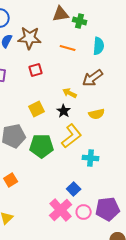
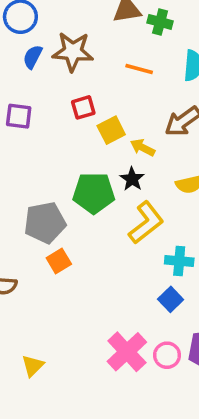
yellow square: (37, 109) -> (111, 130), moved
green pentagon: (42, 146) -> (94, 193), moved
orange square: (11, 180) -> (59, 261), moved
blue square: (74, 189) -> (171, 299), moved

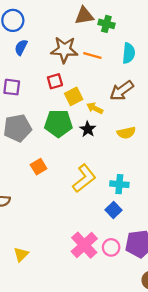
brown star: (73, 52) -> (64, 50), moved
green pentagon: (94, 193) -> (58, 123), moved
gray pentagon: (45, 223) -> (18, 128), moved
yellow L-shape: (146, 223) -> (84, 178), moved
orange square: (59, 261) -> (39, 167), moved

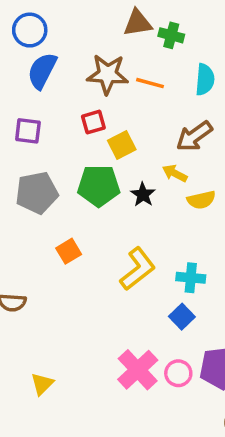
blue semicircle: (21, 47) -> (42, 71), size x1.5
yellow arrow: (95, 108) -> (175, 173), moved

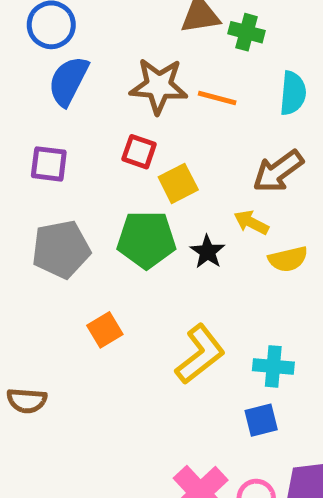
red square: (93, 122) -> (139, 152), turned 35
blue square: (182, 317) -> (261, 420), turned 30

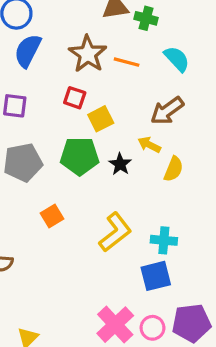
brown star: (159, 86) -> (88, 54), turned 30
cyan semicircle: (293, 93) -> (177, 59), turned -48
yellow semicircle: (288, 259) -> (174, 169), turned -55
blue square: (261, 420) -> (156, 276), size x1.4

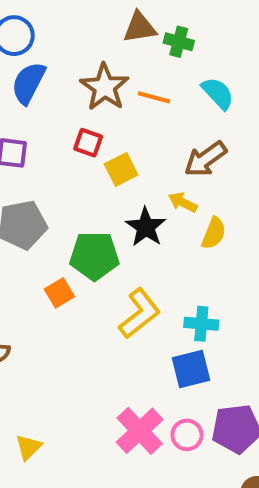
green pentagon: (80, 156) -> (94, 256), moved
black star: (120, 164) -> (146, 227), size x1.4

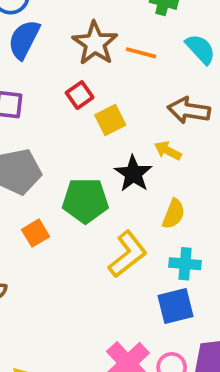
red square: (88, 143) -> (80, 95), turned 36
brown arrow: (205, 159) -> (189, 110), turned 45
yellow semicircle: (214, 233) -> (174, 214), moved
orange square: (59, 293) -> (35, 233), moved

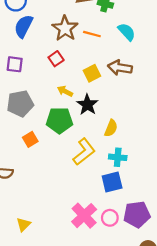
yellow square: (110, 120) -> (92, 73), moved
yellow arrow: (168, 151) -> (65, 91), moved

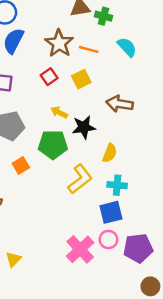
brown arrow: (120, 68) -> (120, 104), moved
yellow square: (92, 73) -> (81, 79), moved
black star: (87, 105) -> (84, 127), turned 30
pink circle: (110, 218) -> (108, 239), moved

